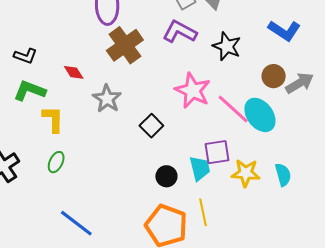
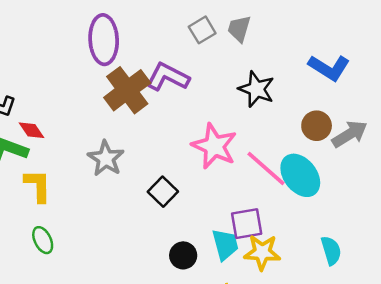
purple L-shape: (180, 32) -> (168, 77), moved
red diamond: (74, 72) -> (31, 130), moved
green ellipse: (56, 162) -> (43, 240), turned -50
yellow star: (246, 173) -> (262, 252), moved

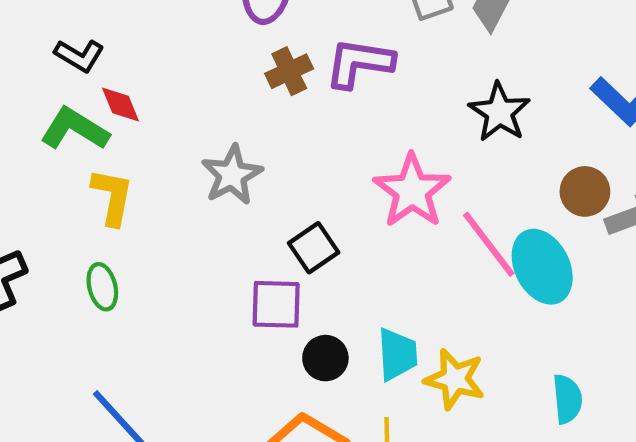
purple L-shape: (168, 77) -> (359, 63), turned -30
brown cross: (127, 90) -> (289, 71), size x0.6
purple square: (247, 224) -> (276, 304), moved

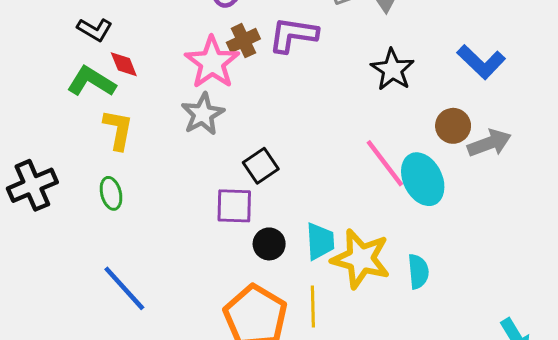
pink star: (412, 191) -> (212, 62), moved
yellow star: (455, 379) -> (361, 259), size x1.4
cyan semicircle: (567, 399) -> (418, 272), moved

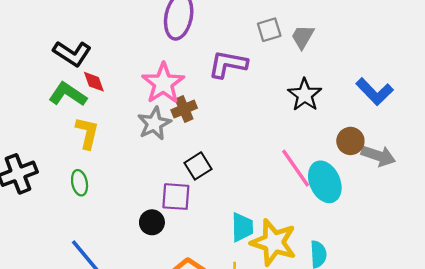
black L-shape: (95, 29) -> (72, 53), size x1.4
brown cross: (243, 41) -> (184, 109), moved
gray arrow: (489, 143) -> (378, 156), turned 36
black circle: (269, 244) -> (152, 222), moved

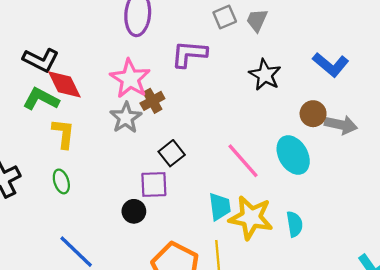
red diamond: (94, 82) -> (64, 84), size x1.6
pink line: (296, 168) -> (243, 161), moved

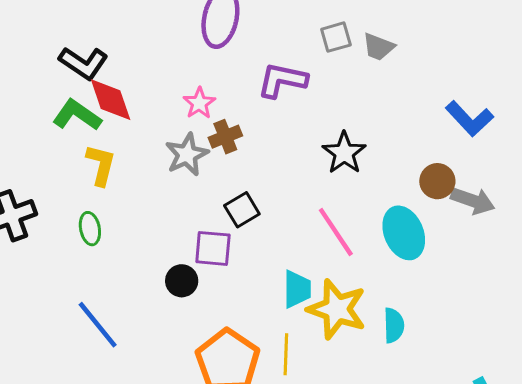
gray trapezoid: (257, 20) -> (379, 47), turned -100
black star: (265, 75) -> (344, 153), moved
pink star: (130, 79) -> (199, 103), size x0.6

